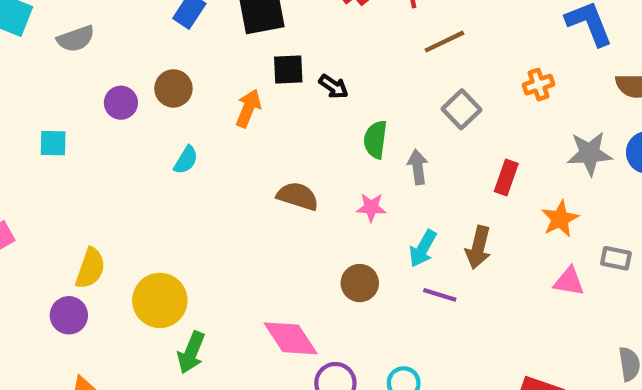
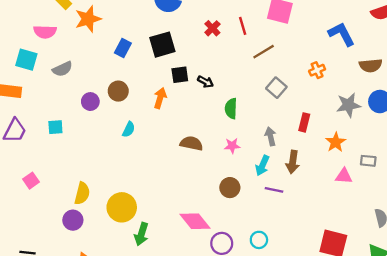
gray arrow: (418, 167) -> (271, 136), moved

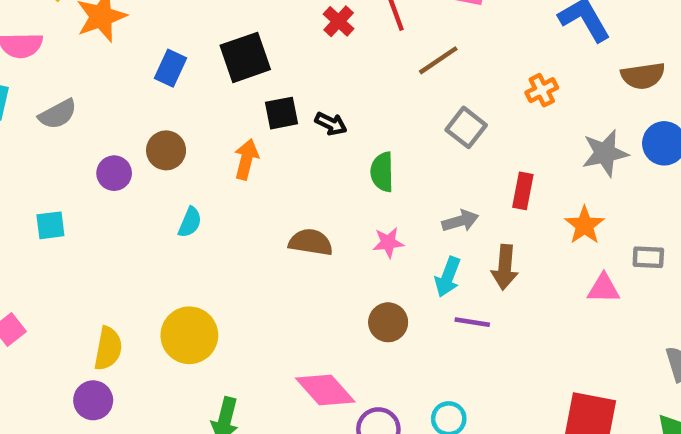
gray arrow: (271, 136) -> (460, 221), turned 90
yellow circle: (122, 207) -> (189, 335), moved

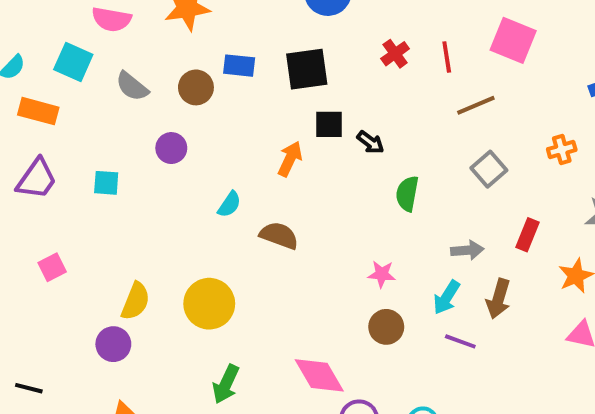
blue rectangle: (170, 68) -> (239, 66), turned 60
gray semicircle: (58, 114) -> (132, 86), turned 56
brown circle: (166, 150) -> (196, 87), moved
brown semicircle: (311, 242) -> (279, 235), moved
pink star: (388, 242) -> (382, 274), moved

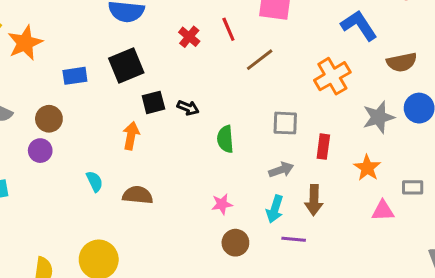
brown circle: (196, 87) -> (49, 119), moved
orange cross: (562, 150) -> (332, 76), size x1.6
gray square: (489, 169) -> (285, 123), moved, turned -32
cyan semicircle: (229, 204) -> (95, 181), turned -45

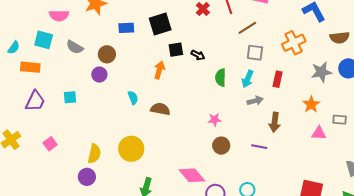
gray square: (285, 123) -> (255, 53), moved
red rectangle: (323, 147) -> (278, 79), moved
cyan arrow: (275, 209) -> (248, 79), moved

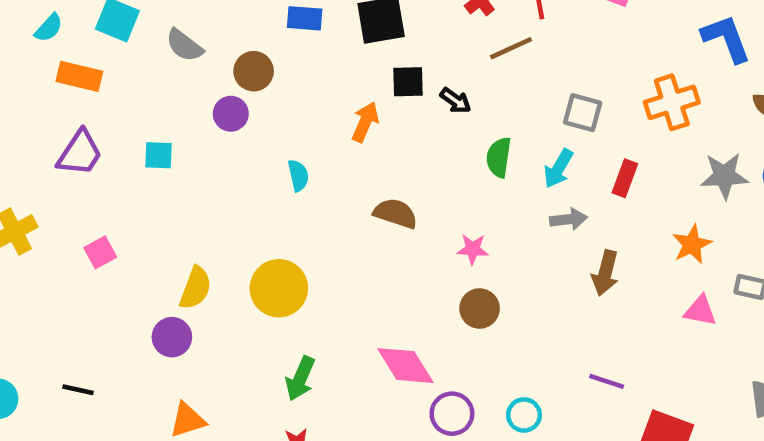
brown line: (247, 28) -> (511, 48), moved
brown semicircle: (160, 109) -> (395, 213), moved
purple line: (259, 147) -> (607, 381), moved

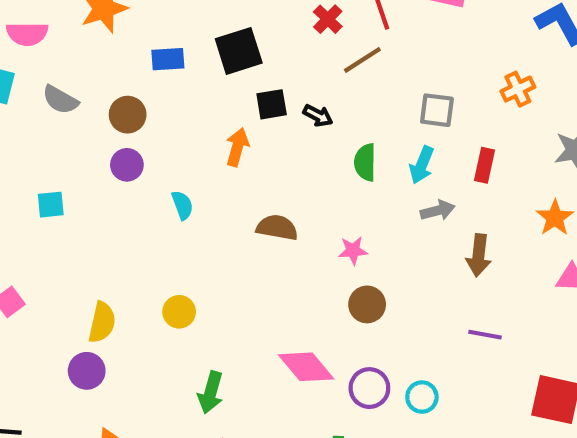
orange cross: (672, 102) -> (518, 89), size x0.7
purple circle: (231, 114) -> (127, 165), moved
yellow circle: (279, 288) -> (179, 312), size x0.6
purple line: (607, 381) -> (485, 335), moved
purple circle: (452, 414) -> (369, 388), moved

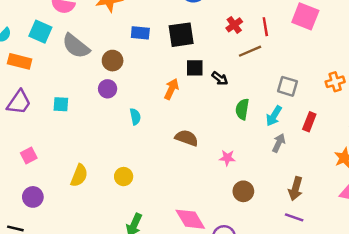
gray semicircle: (60, 100) -> (76, 46), size x1.4
gray arrow: (438, 211) -> (279, 143), turned -60
brown arrow: (479, 255) -> (296, 189), moved
brown circle: (367, 304) -> (243, 191), moved
purple circle: (87, 371) -> (33, 197), moved

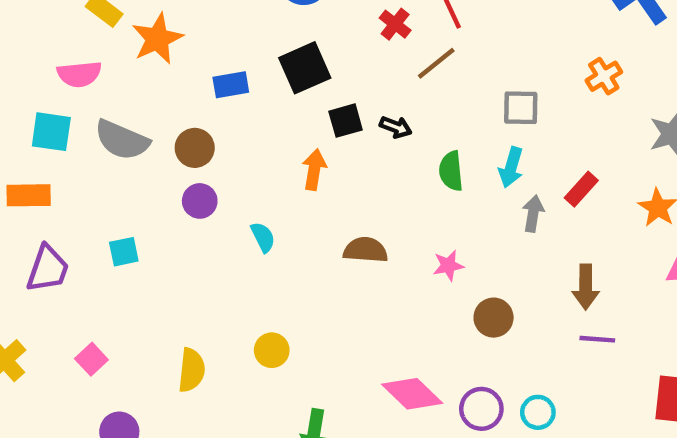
red rectangle: (309, 122) -> (581, 189), moved, turned 36

